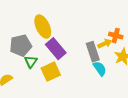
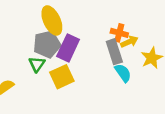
orange cross: (116, 36) -> (119, 33), moved
gray pentagon: (21, 46) -> (47, 44), moved
purple rectangle: (56, 49) -> (68, 48), turned 65

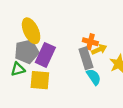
green triangle: (37, 64) -> (18, 69), turned 40
yellow square: (62, 77) -> (40, 80), turned 30

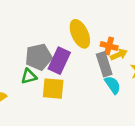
yellow ellipse: (31, 31) -> (80, 34), moved

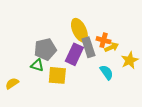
purple rectangle: (59, 61) -> (74, 54), moved
gray rectangle: (104, 64) -> (88, 47), moved
green triangle: (29, 76) -> (37, 65), turned 32

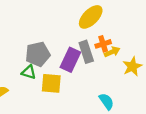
yellow ellipse: (79, 30) -> (91, 17), moved, turned 70
orange cross: (104, 40) -> (103, 44), turned -32
cyan semicircle: (107, 72) -> (106, 101), moved

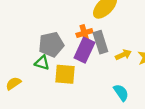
orange cross: (103, 44) -> (84, 33), moved
yellow arrow: (112, 52) -> (123, 55), moved

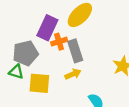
purple rectangle: (84, 50) -> (47, 28), moved
yellow arrow: (123, 55) -> (73, 74), moved

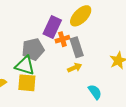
green triangle: (16, 72) -> (25, 66), size x1.5
yellow square: (39, 83) -> (27, 83), moved

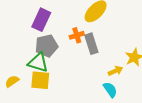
purple rectangle: (52, 27) -> (41, 20), moved
yellow arrow: (75, 68) -> (115, 71), moved

